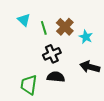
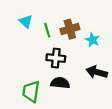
brown cross: (65, 27) -> (70, 29), turned 30
black cross: (52, 54) -> (56, 58), turned 30

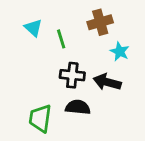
brown cross: (70, 29) -> (100, 22), moved
black arrow: (97, 72) -> (107, 82), moved

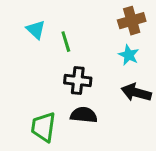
brown cross: (100, 22) -> (132, 21), moved
black arrow: (107, 82) -> (136, 92), moved

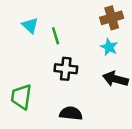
black semicircle: (84, 115) -> (71, 113), moved
green trapezoid: (43, 127) -> (21, 97), moved

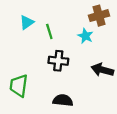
cyan triangle: (30, 25) -> (27, 22), turned 42
cyan star: (109, 47) -> (85, 36), moved

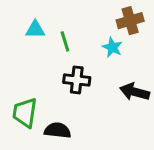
cyan triangle: (27, 22) -> (35, 30), turned 35
black semicircle: (63, 100) -> (57, 130), moved

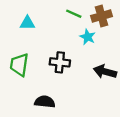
green line: (65, 41) -> (74, 14), moved, turned -49
green trapezoid: (25, 113) -> (19, 65), moved

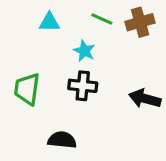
cyan triangle: (27, 23) -> (49, 22), moved
cyan star: (88, 37) -> (84, 51), moved

